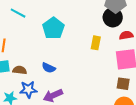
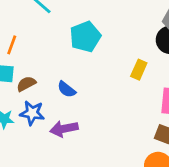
brown semicircle: (20, 70) -> (26, 84), turned -48

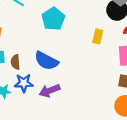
brown semicircle: (26, 84) -> (15, 62), turned -56
blue semicircle: (67, 89) -> (46, 61), size x1.6

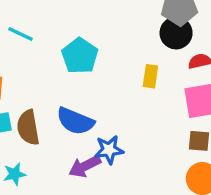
brown semicircle: (15, 62) -> (28, 128), size x1.5
blue star: (24, 83) -> (109, 150), moved

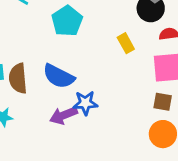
yellow rectangle: (150, 76) -> (126, 43), turned -42

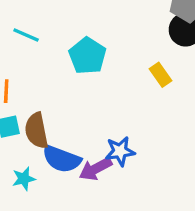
blue semicircle: (59, 76) -> (62, 159), moved

